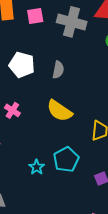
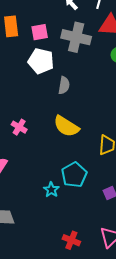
white pentagon: (22, 65) -> (41, 61), moved
cyan star: (37, 167) -> (51, 190), moved

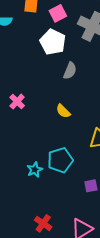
pink square: (40, 32) -> (58, 13), turned -30
yellow semicircle: (66, 126) -> (63, 111), size x0.6

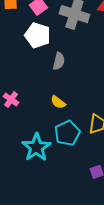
cyan pentagon: (60, 160) -> (67, 133), moved
cyan star: (35, 170) -> (36, 147), moved, size x1.8

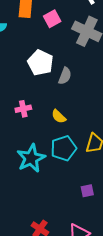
white pentagon: (38, 35) -> (40, 63), moved
pink cross: (11, 100) -> (23, 109), moved, turned 35

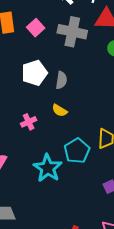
white pentagon: (40, 63) -> (34, 73), turned -30
yellow semicircle: (59, 116) -> (60, 110), moved

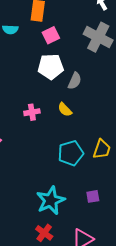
pink square: (36, 28) -> (51, 35), moved
cyan star: (48, 168) -> (51, 200), moved

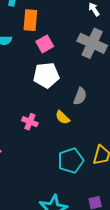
gray semicircle: (75, 81) -> (80, 96), moved
pink cross: (32, 112) -> (30, 122), turned 35

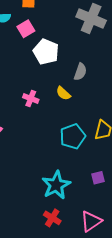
pink square: (45, 44) -> (26, 29), moved
white pentagon: (46, 75) -> (46, 52), turned 30

